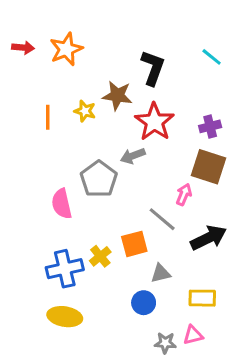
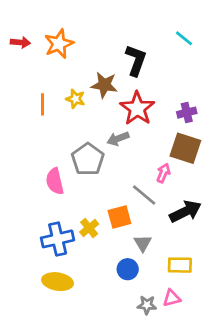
cyan line: (212, 57) -> (184, 38), moved
gray triangle: (161, 273) -> (143, 243), turned -48

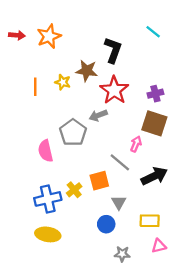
pink triangle: (172, 298) -> (159, 246), moved

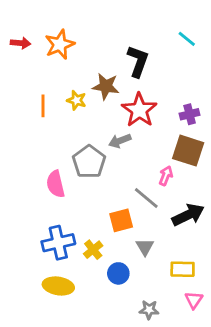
yellow cross: (74, 190) -> (93, 250), moved
blue circle: (106, 224) -> (118, 273), moved
pink triangle: (159, 246) -> (194, 300), turned -42

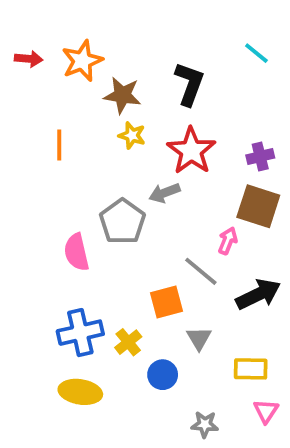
brown star: (106, 86) -> (122, 95), moved
yellow star: (76, 100) -> (132, 135), moved

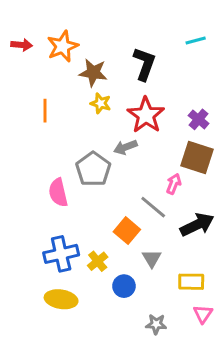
cyan line: (256, 53) -> (196, 40), turned -54
purple cross: (260, 156) -> (199, 119), turned -36
orange square: (166, 302) -> (127, 231), turned -35

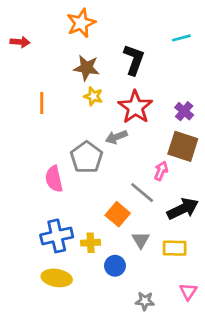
orange star: (63, 46) -> (81, 23), moved
yellow cross: (98, 261) -> (91, 243), turned 36
yellow rectangle: (191, 282) -> (175, 248), moved

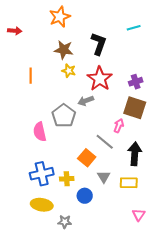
purple cross: (184, 111) -> (136, 82), turned 32
black arrow: (183, 209) -> (135, 154), turned -60
gray star: (145, 301) -> (65, 222), moved

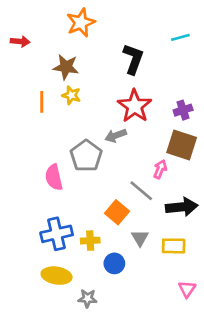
brown star: (64, 50) -> (66, 67), moved
yellow star: (69, 71) -> (71, 95), moved
black arrow: (135, 154) -> (182, 207), turned 80

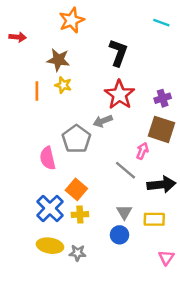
cyan line: (180, 37) -> (161, 23), moved, turned 35
orange square: (117, 212) -> (76, 189), moved
blue cross: (57, 234) -> (50, 208), turned -32
blue circle: (114, 263) -> (120, 235), moved
gray star: (87, 298) -> (78, 253), moved

